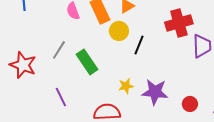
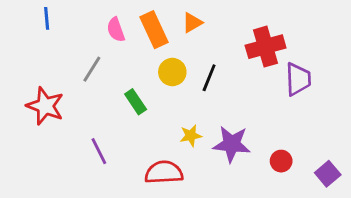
yellow circle: (119, 31) -> (172, 72), moved
gray line: (59, 50) -> (92, 69), moved
green rectangle: (87, 62) -> (136, 102), size x0.7

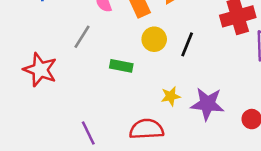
green rectangle: (136, 102) -> (121, 66), turned -45
purple line: (99, 151) -> (88, 133), moved

